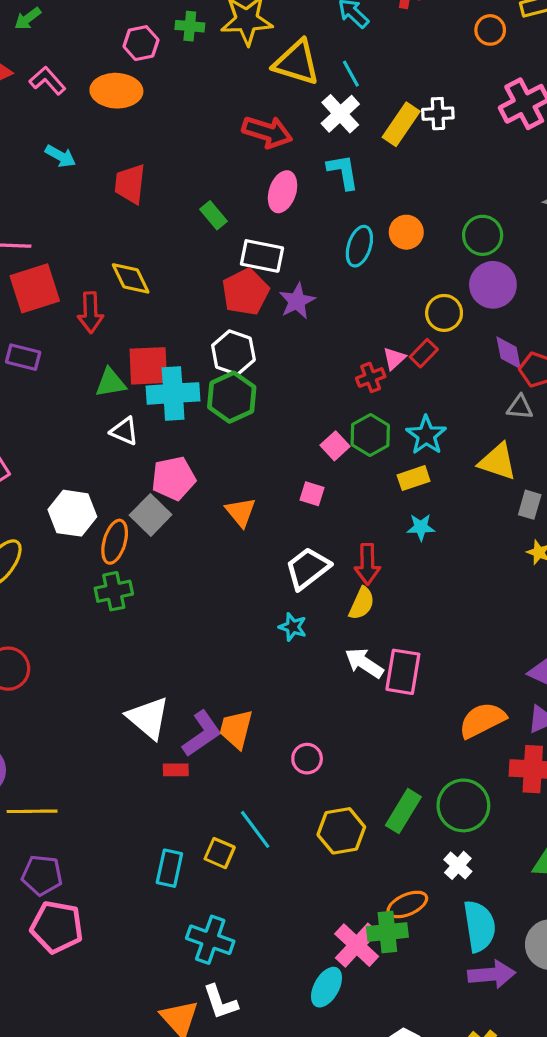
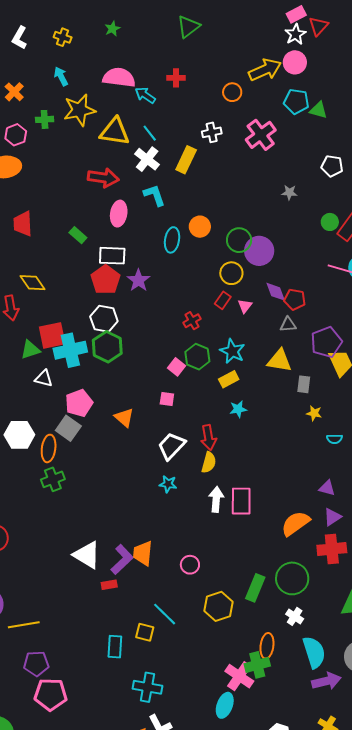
white cross: (438, 114) -> (212, 132), moved
green circle: (483, 235) -> (239, 240), moved
pink triangle: (394, 358) -> (245, 306), moved
white arrow: (364, 663) -> (216, 499), turned 70
orange ellipse: (407, 904) -> (267, 646), turned -50

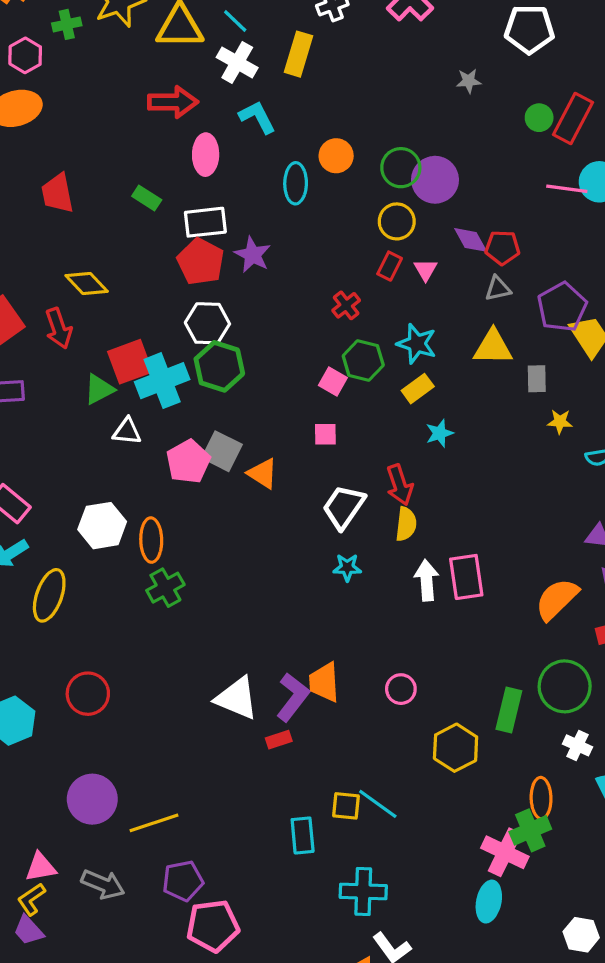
white pentagon: (332, 166) -> (529, 29), size x1.4
gray square: (68, 428) -> (222, 451), moved
cyan line: (165, 614) -> (378, 804), moved

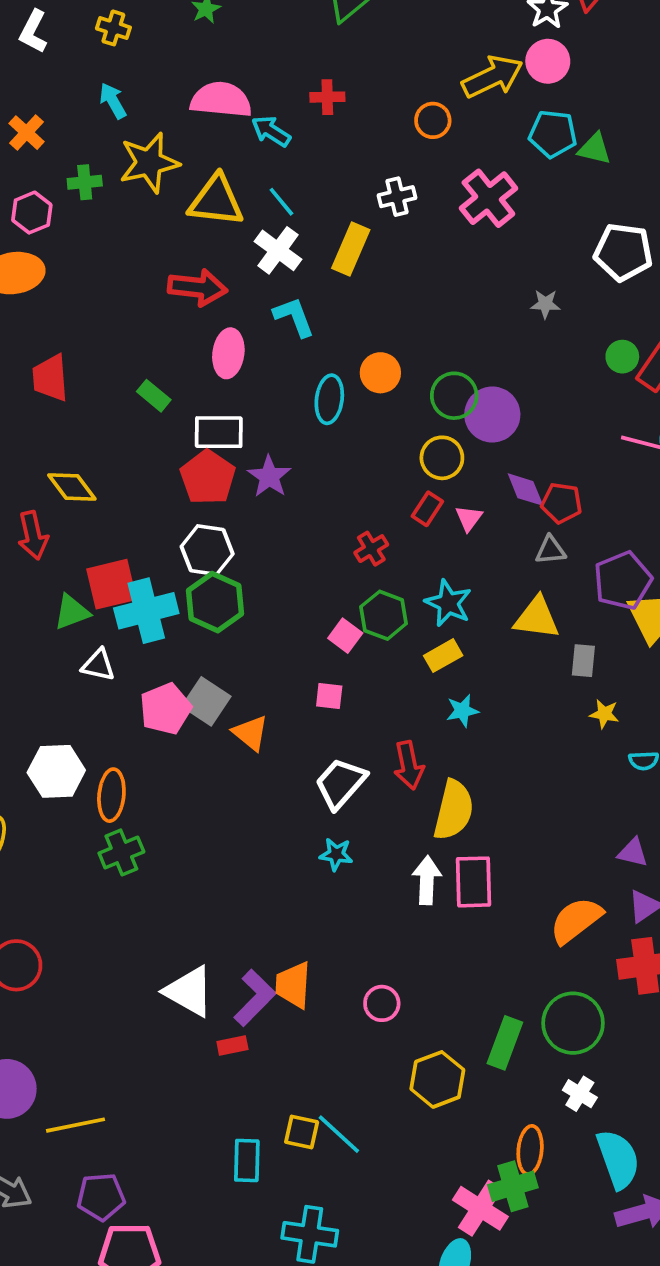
yellow semicircle: (406, 524) -> (454, 810), moved, size x1.5

